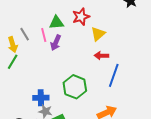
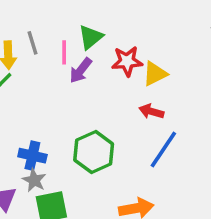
red star: (81, 17) -> (127, 61), moved
green triangle: (56, 23) -> (91, 37), turned -49

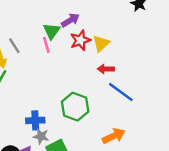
pink line: (64, 52) -> (46, 45), moved
purple arrow: (81, 70) -> (70, 20), moved, turned -144
blue line: (163, 150) -> (121, 92), turned -72

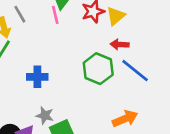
green hexagon: (75, 107) -> (98, 69), moved
blue cross: (35, 120) -> (37, 77), moved

